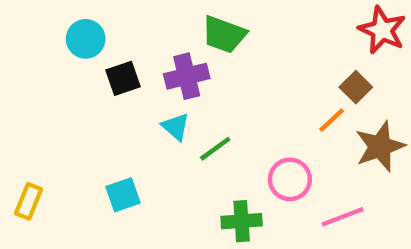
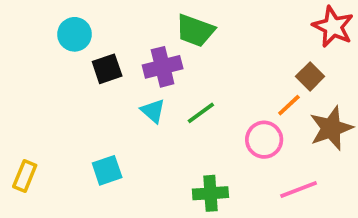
green line: (215, 149) -> (201, 113), moved
pink circle: (290, 179) -> (264, 140), moved

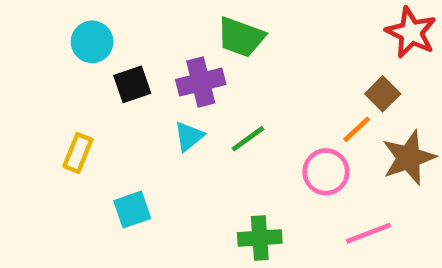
cyan triangle: (153, 111) -> (189, 136), turned 40
yellow rectangle: (25, 176) -> (78, 153), moved

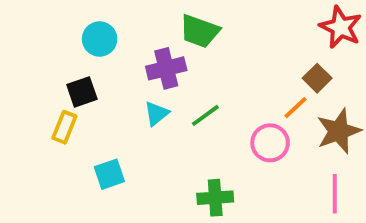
cyan circle: (92, 42) -> (100, 39), moved
black square: (132, 84) -> (82, 92), moved
pink line: (369, 233) -> (335, 194), moved, turned -69

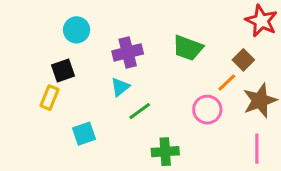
green trapezoid: (200, 31) -> (188, 48), moved
green line: (205, 115) -> (140, 111), moved

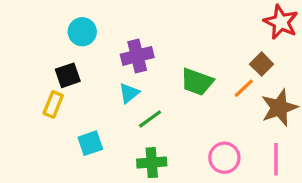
green trapezoid: (188, 48) -> (197, 82), moved
pink circle: (207, 110) -> (224, 158), moved
green cross: (165, 152) -> (152, 163), moved

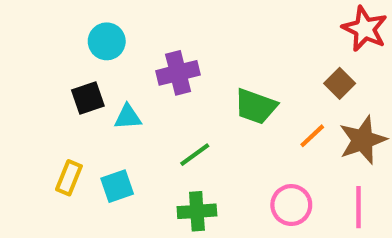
orange line: (244, 88) -> (312, 136), moved
cyan triangle: (129, 93) -> (128, 117), moved, turned 35
yellow rectangle: (53, 104) -> (69, 178), moved

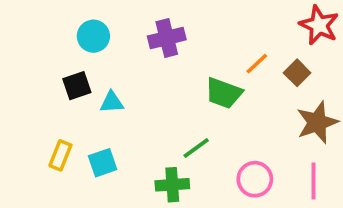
purple cross: (178, 73) -> (167, 38), moved
orange line: (312, 136) -> (257, 64), moved
green line: (195, 155) -> (196, 148), moved

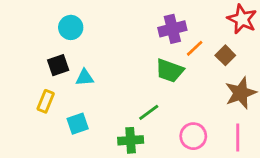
purple cross: (167, 38) -> (172, 29), moved
yellow rectangle: (60, 155) -> (46, 101), moved

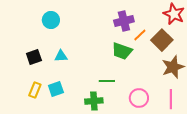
brown square: (225, 55) -> (162, 40), size x1.5
black square: (58, 65) -> (34, 57), moved
yellow rectangle: (46, 101) -> (35, 90), moved
green line: (149, 112) -> (107, 81), turned 35

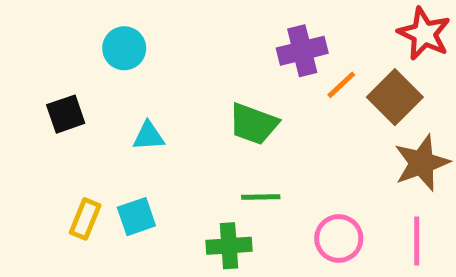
green trapezoid: (122, 51) -> (253, 124), moved
black square: (34, 57) -> (66, 114), moved

